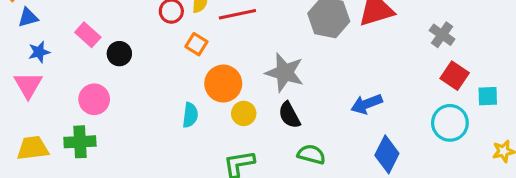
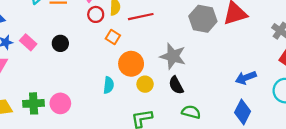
pink rectangle: (88, 35) -> (28, 42), moved
pink circle: (94, 99) -> (60, 103), moved
blue arrow: (367, 104) -> (246, 78), moved

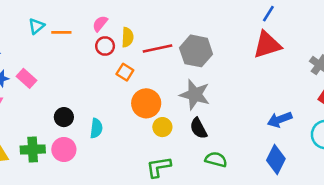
gray hexagon: (203, 19) -> (196, 51), moved
black circle: (60, 43) -> (64, 117), moved
cyan semicircle: (109, 85) -> (96, 128), moved

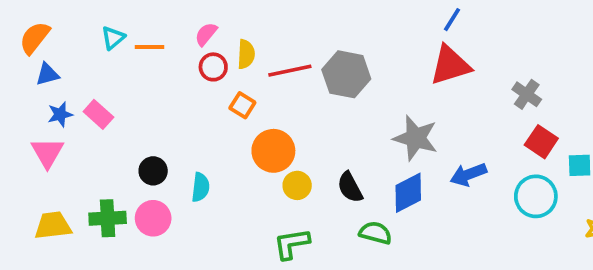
gray star: (195, 95) -> (416, 138), moved
blue diamond: (276, 159) -> (408, 193), moved, turned 36

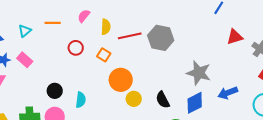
cyan triangle: (113, 38) -> (25, 31), moved
red triangle: (450, 65) -> (235, 37), moved, size x0.7
red circle: (213, 67) -> (76, 48), moved

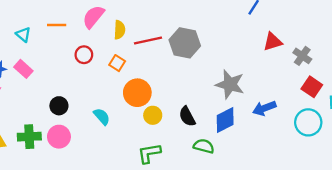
pink semicircle: (84, 16) -> (93, 17), size x1.5
cyan triangle: (25, 31) -> (23, 35), turned -40
cyan semicircle: (81, 100) -> (102, 116), moved, turned -49

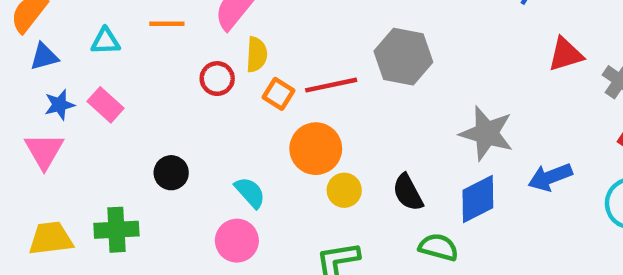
yellow semicircle: (120, 30) -> (257, 54), moved
cyan triangle: (23, 35) -> (105, 41), turned -42
red line: (148, 40) -> (331, 85), moved
pink circle: (59, 137) -> (237, 241), moved

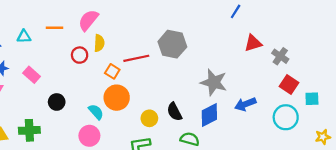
orange square: (279, 94) -> (112, 71), moved
pink rectangle: (105, 105) -> (32, 75), moved
orange circle: (316, 149) -> (117, 98), moved
yellow circle: (344, 190) -> (149, 118), moved

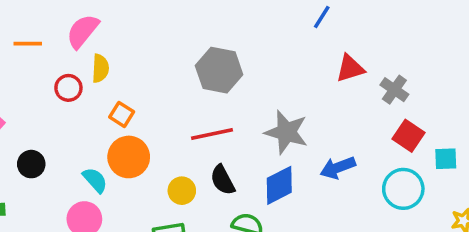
red line: (136, 58) -> (212, 134), moved

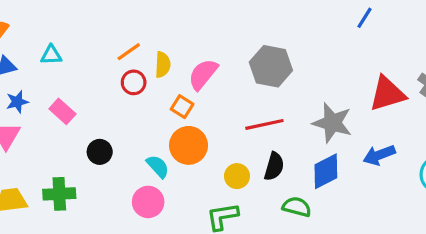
pink semicircle: (83, 31) -> (203, 74), moved
orange line: (28, 44) -> (129, 52), moved, turned -35
red triangle: (350, 68) -> (387, 94), moved, size x1.4
black semicircle: (223, 180) -> (274, 166), turned -136

